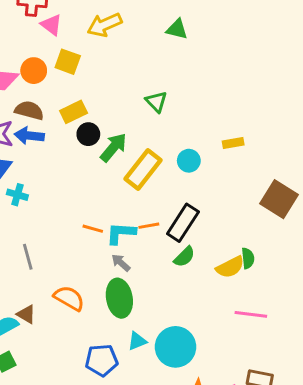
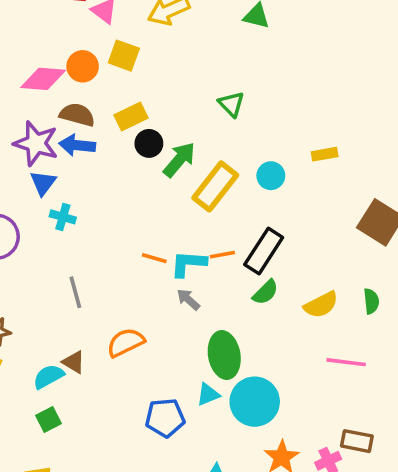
green semicircle: (248, 258) -> (371, 301), moved
orange semicircle: (69, 298) -> (126, 342), turned -56
green ellipse: (119, 298) -> (224, 355), moved

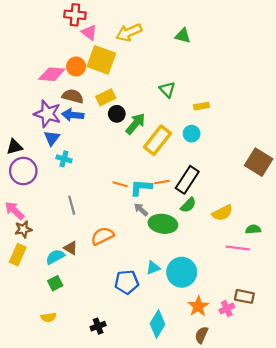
yellow square: (124, 56) -> (101, 60), size x1.5
yellow rectangle: (325, 154) -> (201, 106), moved
green semicircle: (371, 301) -> (253, 229), moved, turned -88
green ellipse: (224, 355) -> (163, 224), moved, turned -72

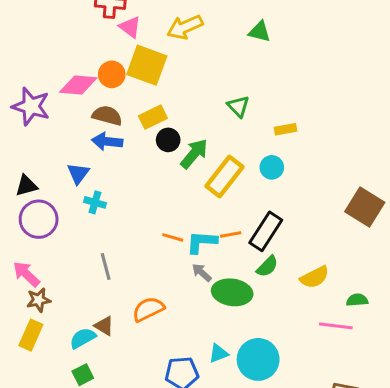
purple star: (47, 114) -> (31, 106), moved

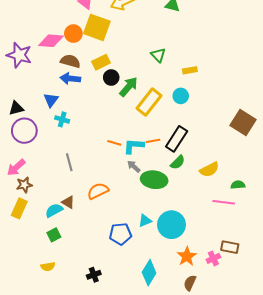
pink arrow: (26, 274) -> (16, 167), turned -84

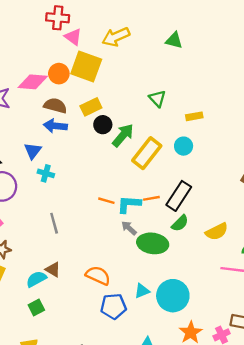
orange semicircle: (98, 191) -> (98, 275), moved, turned 50

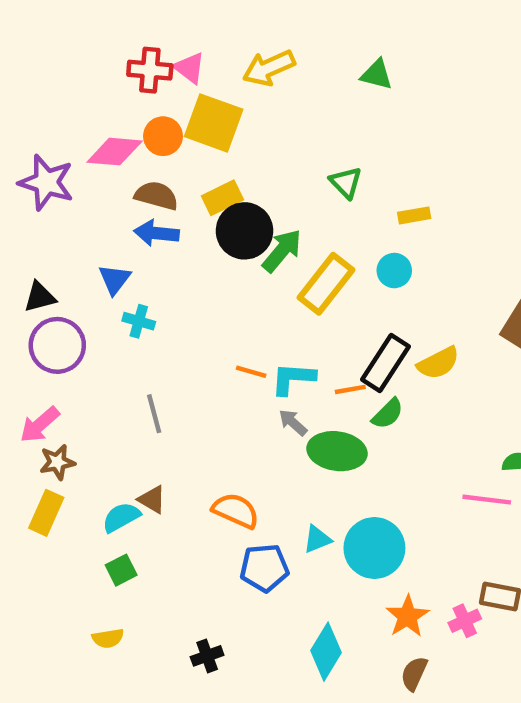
red cross: (58, 18) -> (150, 70), moved
black circle: (103, 125) -> (244, 231), size x1.6
orange line: (151, 198) -> (350, 389), moved
yellow semicircle: (217, 232) -> (438, 363), moved

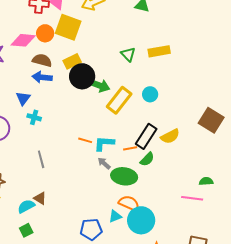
yellow rectangle: (414, 215) -> (159, 51), moved, size x1.5
green arrow: (282, 251) -> (99, 85), turned 70
orange semicircle: (236, 511) -> (129, 203), moved

